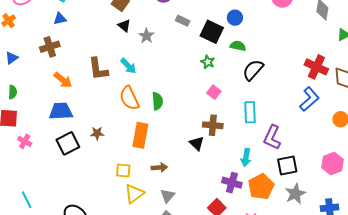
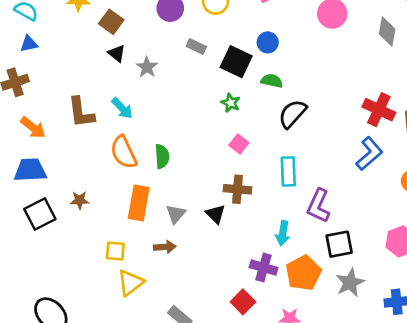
gray triangle: (168, 196) -> (176, 214), moved

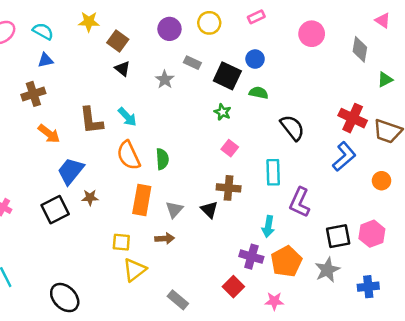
gray star: (147, 67) -> (165, 80), moved
black semicircle: (292, 114) -> (292, 128), moved, turned 100
blue trapezoid: (30, 170) -> (71, 171), moved, turned -48
black square: (339, 244) -> (338, 236), moved

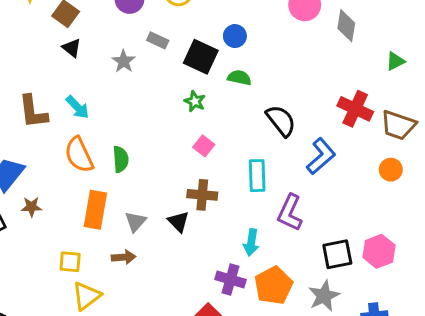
gray diamond: (360, 49) -> (346, 26), moved
blue L-shape: (344, 157) -> (321, 156), moved
orange circle: (382, 181) -> (391, 170), moved

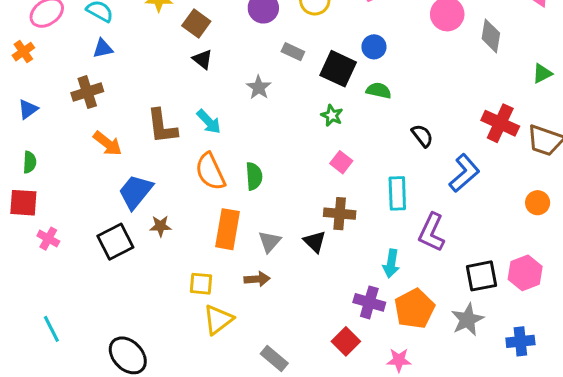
gray star: (124, 61) -> (259, 87), moved
black semicircle: (281, 121) -> (422, 136), size x0.7
orange circle: (391, 170) -> (538, 203), moved

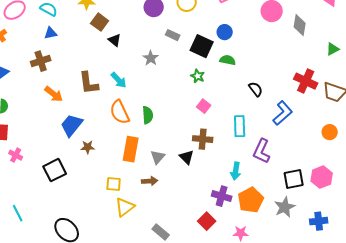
brown square: (196, 24) -> (100, 22), moved
black square: (115, 242) -> (55, 170), moved

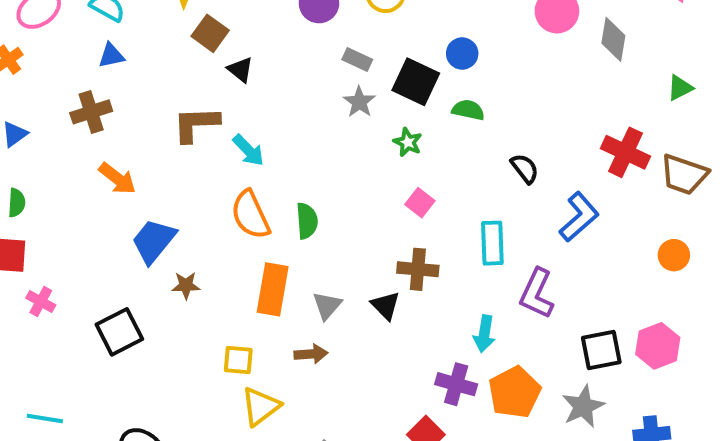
gray star: (151, 58) -> (359, 102), moved
brown L-shape: (89, 83) -> (196, 124), moved, turned 95
cyan line: (18, 213) -> (45, 418), turned -54

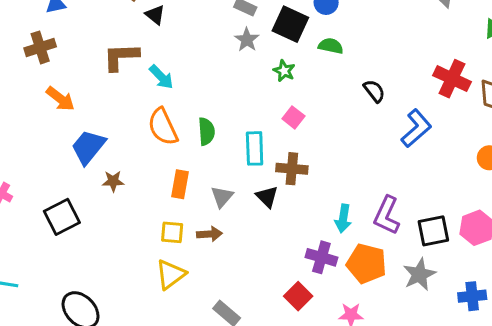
cyan rectangle: (492, 243) -> (255, 148), moved
orange rectangle: (273, 289) -> (180, 184), size x0.7
purple L-shape: (537, 293) -> (387, 215), moved
yellow square: (238, 360) -> (172, 232), moved
orange pentagon: (515, 392) -> (367, 264), turned -30

